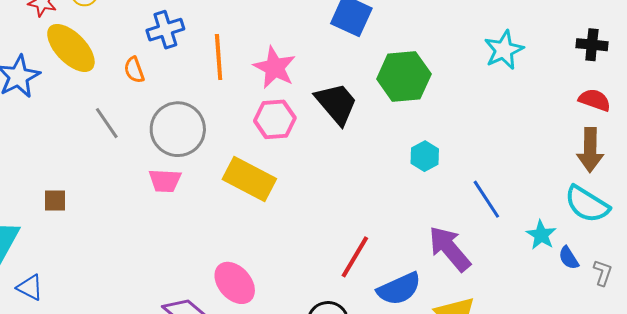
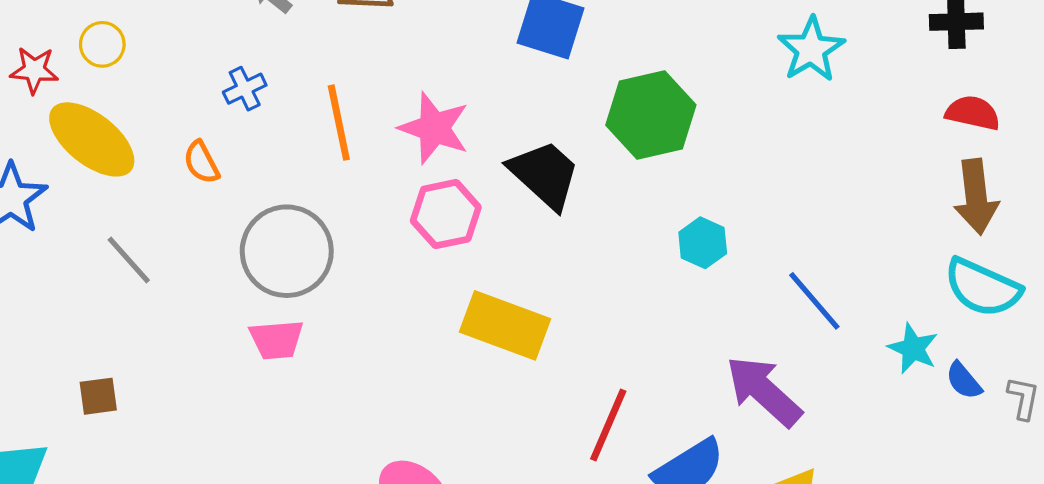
blue cross: (165, 30) -> (245, 89), size x0.7
gray line: (107, 123) -> (129, 260), moved
yellow rectangle: (249, 179) -> (505, 325), moved

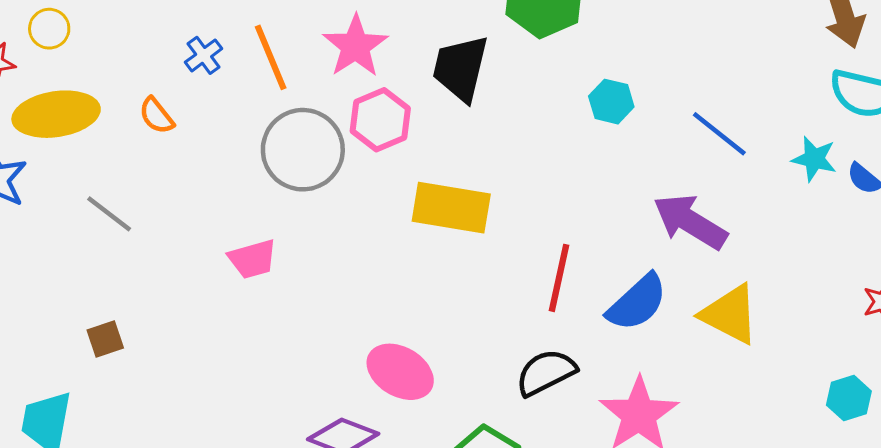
blue cross: (245, 89) -> (204, 55), moved
pink star: (434, 128) -> (355, 46), turned 30
yellow ellipse: (92, 139) -> (56, 114), turned -36
black trapezoid: (545, 174) -> (460, 68), turned -108
gray circle: (287, 251) -> (303, 150), moved

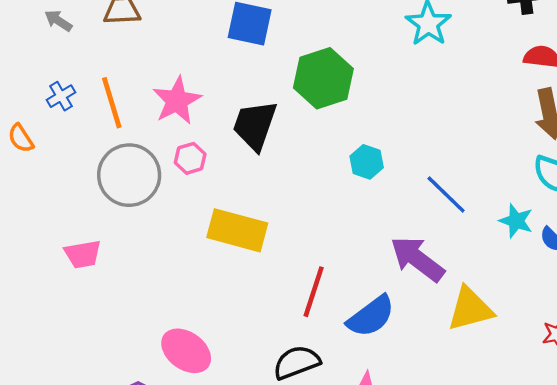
pink hexagon: (380, 120) -> (190, 158), size x0.7
yellow triangle: (730, 314) -> (470, 309), moved, turned -48

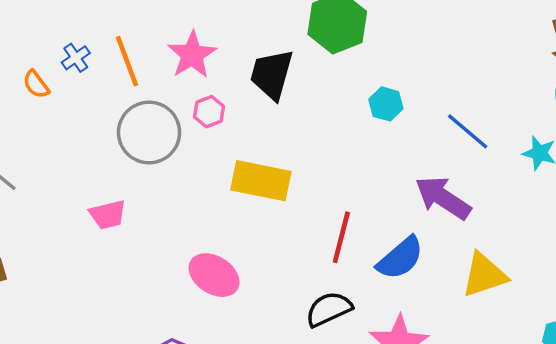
orange semicircle: (21, 138) -> (36, 84), moved
yellow triangle: (470, 309) -> (484, 275), moved
pink ellipse: (186, 351) -> (214, 275), moved

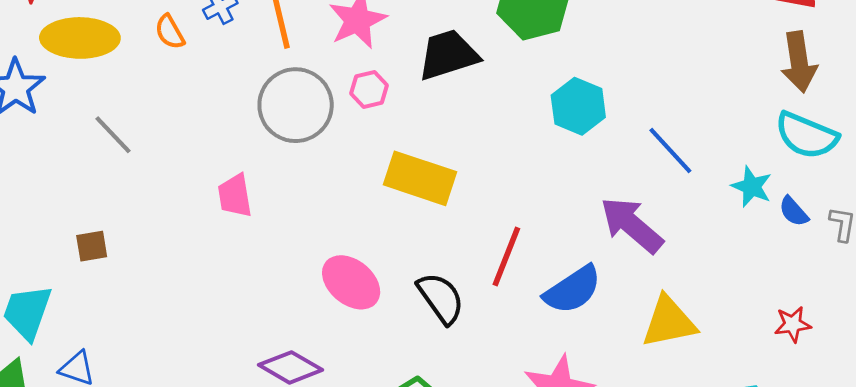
black trapezoid: (272, 74) -> (448, 55), turned 50
cyan hexagon: (386, 104) -> (578, 106), size x1.4
pink trapezoid: (108, 215) -> (235, 196), turned 87
black semicircle: (329, 309) -> (441, 298), moved, turned 72

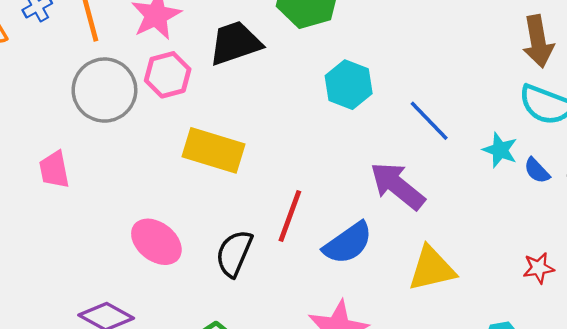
pink hexagon: (369, 89) -> (168, 75), size x1.4
black semicircle: (441, 298) -> (234, 253), turned -120

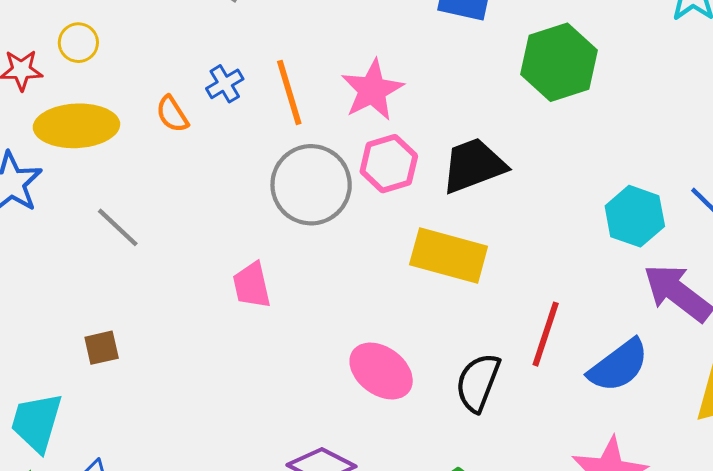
black trapezoid: (235, 43) -> (473, 165), moved
cyan hexagon: (349, 85) -> (635, 216), moved

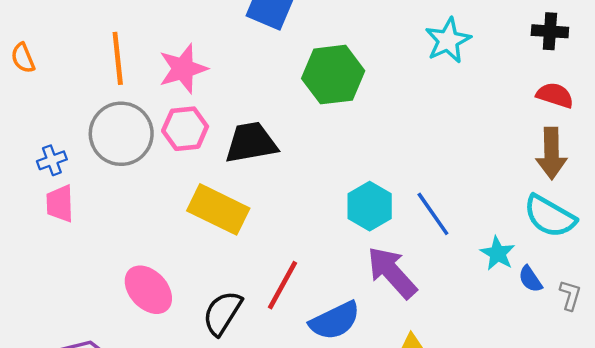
blue cross: (225, 84) -> (52, 160), moved

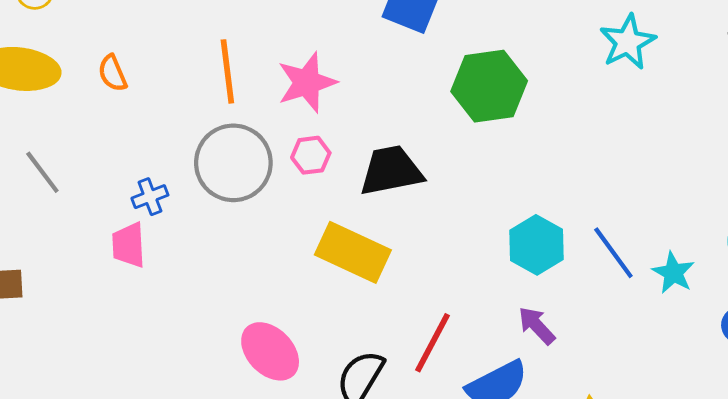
pink hexagon: (185, 129) -> (311, 155), size x0.7
pink trapezoid: (60, 204) -> (129, 245), moved
cyan star: (498, 253) -> (673, 273), moved
purple arrow: (392, 272) -> (537, 326), moved, size x0.6

